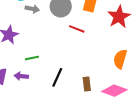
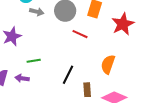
orange semicircle: (120, 59) -> (108, 64), moved
black line: (57, 77) -> (68, 75), moved

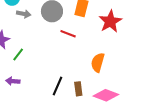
green line: (34, 61) -> (18, 54), moved, turned -40
black line: (68, 75) -> (58, 86), moved

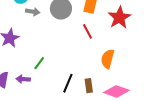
red line: (68, 34) -> (87, 31), moved, turned 42
green line: (18, 54) -> (39, 63), moved

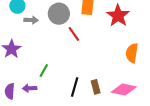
red line: (87, 31) -> (74, 34), moved
orange semicircle: (108, 59) -> (132, 53), moved

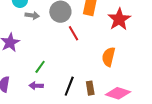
orange semicircle: (132, 53) -> (109, 57), moved
purple arrow: (30, 88) -> (36, 86), moved

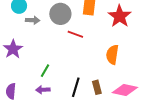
red line: (74, 33) -> (75, 34), turned -35

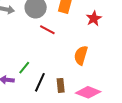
red star: (120, 16) -> (94, 18), size x0.7
green line: (45, 71) -> (24, 68), moved

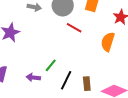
orange semicircle: (81, 55) -> (108, 42), moved

